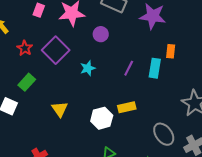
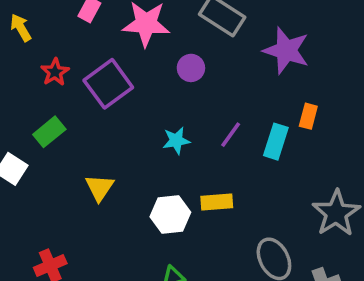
cyan star: (88, 68) -> (176, 141), moved

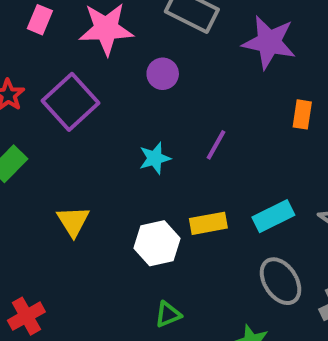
cyan rectangle: (276, 142) -> (273, 216), moved, turned 52

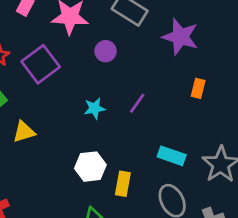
cyan rectangle: (273, 216) -> (172, 156), turned 40
yellow triangle: (73, 221) -> (24, 132), moved, turned 40
yellow rectangle: (208, 223) -> (123, 184), moved, turned -75

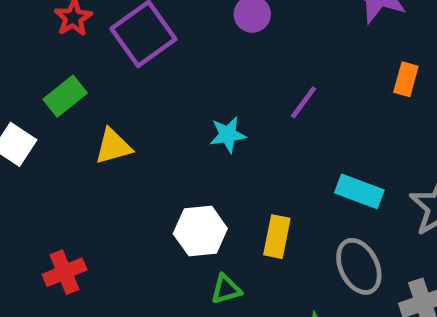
cyan star: (94, 108) -> (228, 135), moved
white hexagon: (90, 167) -> (200, 231), moved

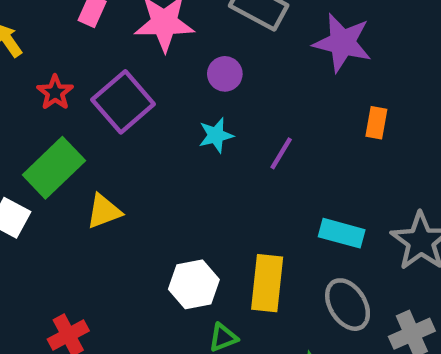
green rectangle: (65, 96) -> (54, 168), size x1.5
cyan star: (228, 135) -> (216, 135), moved
yellow rectangle: (277, 237) -> (267, 283), size x1.4

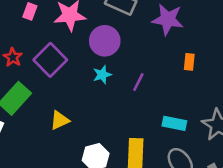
purple circle: (225, 74) -> (105, 41), size x1.6
yellow triangle: (104, 211) -> (60, 120), moved

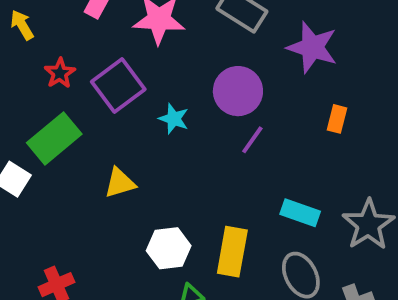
purple circle: (105, 41) -> (238, 91), moved
cyan star: (102, 75) -> (174, 119), moved, turned 30

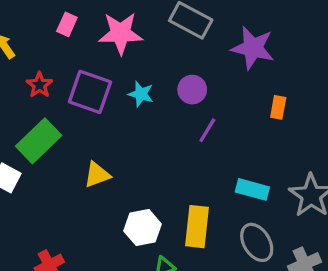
purple square: (118, 85) -> (90, 92), turned -30
purple circle: (238, 91) -> (192, 90), size x0.7
cyan star: (174, 119) -> (141, 94), moved

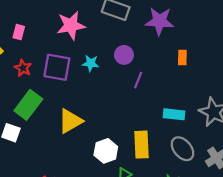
pink rectangle: (67, 24) -> (19, 32), moved
yellow triangle: (97, 175) -> (70, 121), size x1.4

